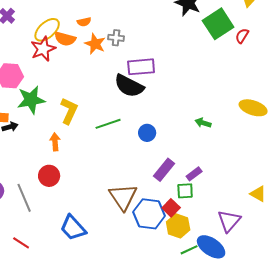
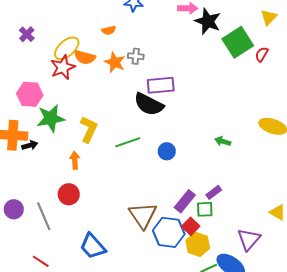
orange semicircle: (84, 22) -> (109, 30), moved
purple rectangle: (164, 170) -> (185, 201), moved

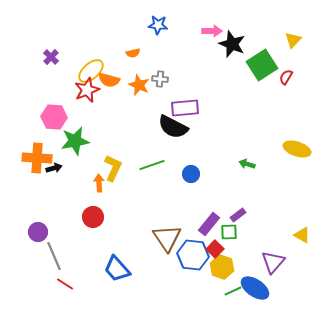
yellow L-shape: (89, 129) -> (113, 168), moved
gray line: (44, 216) -> (54, 256), moved

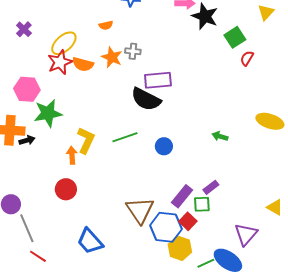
green square: (262, 65) -> (235, 37), size x0.7
red semicircle: (286, 77) -> (247, 58), moved
orange semicircle: (109, 80) -> (83, 64), moved
yellow hexagon: (222, 267) -> (180, 248), moved

